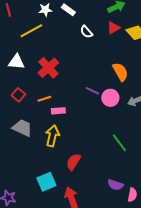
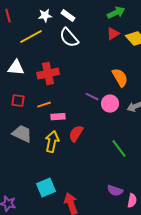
white semicircle: (86, 32) -> (69, 38), moved, size x1.5
red cross: (48, 68) -> (48, 74), turned 30
red square: (18, 95) -> (18, 101), turned -32
red semicircle: (73, 162) -> (76, 134), moved

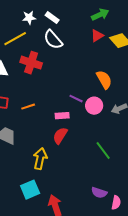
red cross: (48, 74) -> (31, 63), moved, turned 30
pink rectangle: (58, 117) -> (62, 116), moved
yellow arrow: (52, 142) -> (40, 159), moved

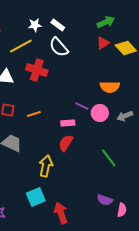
orange semicircle: (104, 80) -> (110, 87), turned 120

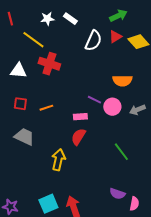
yellow line: (21, 46) -> (33, 40), turned 65
white semicircle: (59, 47) -> (93, 41), moved, turned -115
cyan square: (36, 197) -> (48, 204), moved

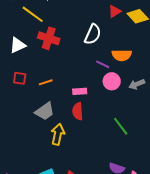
white semicircle: (93, 41) -> (93, 34), moved
white triangle: (18, 71) -> (18, 45), turned -30
purple line: (94, 100) -> (103, 64), moved
gray trapezoid: (24, 137) -> (45, 111), moved, turned 120
red semicircle: (78, 137) -> (78, 111), turned -36

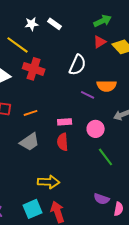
pink circle: (112, 81) -> (96, 129), moved
yellow arrow: (58, 134) -> (49, 182), moved, turned 80

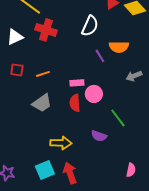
purple line: (88, 95) -> (100, 56), turned 32
pink circle: (96, 129) -> (94, 94), moved
purple semicircle: (102, 199) -> (99, 136), moved

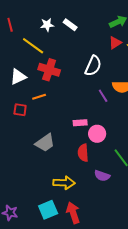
orange line: (43, 74) -> (39, 97), moved
red semicircle: (75, 103) -> (83, 153), moved

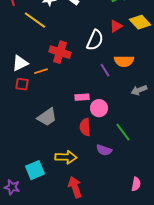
red triangle: (115, 43) -> (116, 26), moved
red cross: (49, 70) -> (60, 52), moved
white triangle: (18, 77) -> (20, 63), moved
cyan square: (48, 210) -> (35, 170), moved

